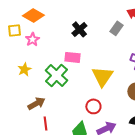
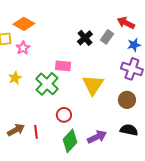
black cross: (79, 29) -> (85, 38), moved
brown arrow: (36, 103) -> (16, 130), moved
red circle: (93, 106) -> (64, 115), moved

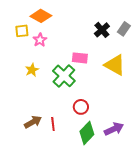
yellow triangle: (93, 85) -> (115, 65), moved, turned -35

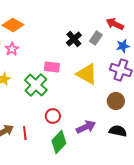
purple arrow: (114, 129) -> (86, 127), moved

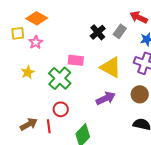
red circle: (53, 116) -> (61, 109), moved
purple arrow: (86, 127) -> (106, 98), moved

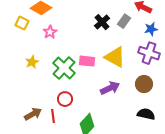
yellow square: (18, 33) -> (22, 23), turned 32
pink star: (36, 42) -> (50, 32), moved
pink rectangle: (76, 60) -> (87, 61), moved

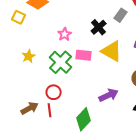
black cross: (102, 22) -> (99, 27), moved
pink star: (50, 32) -> (65, 34), moved
purple arrow: (110, 88) -> (109, 95), moved
red circle: (65, 99) -> (54, 92), moved

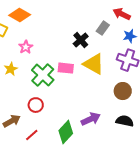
pink star: (65, 34) -> (26, 47), moved
purple arrow: (109, 95) -> (91, 119), moved
red line: (50, 110) -> (32, 135), moved, turned 56

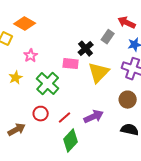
yellow triangle: (94, 64) -> (99, 73), turned 45
pink rectangle: (66, 68) -> (71, 64), moved
purple arrow: (91, 119) -> (94, 117), moved
red line: (32, 135) -> (65, 118), moved

